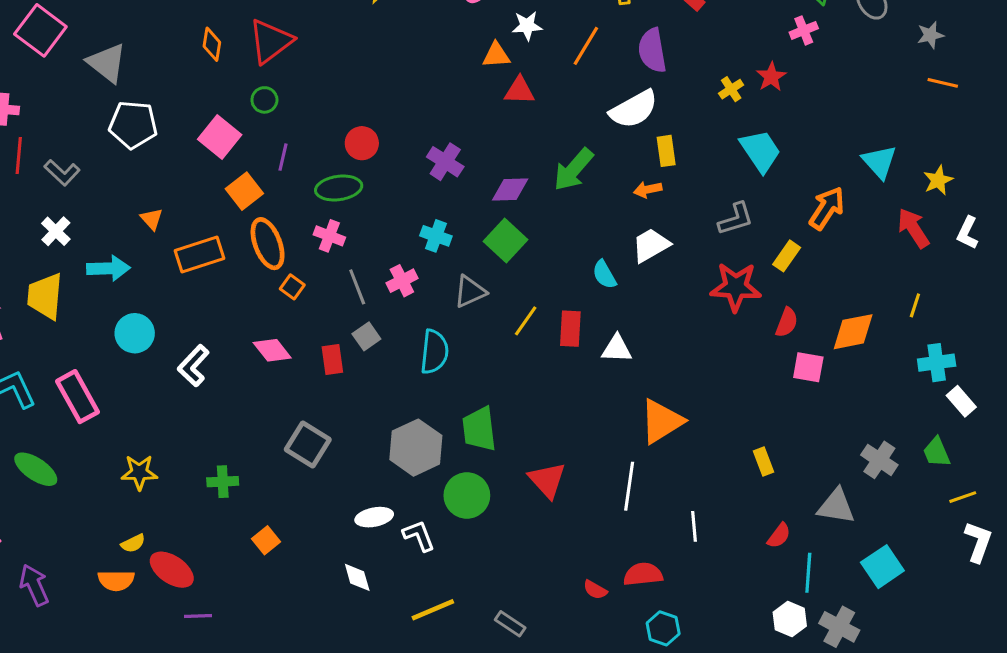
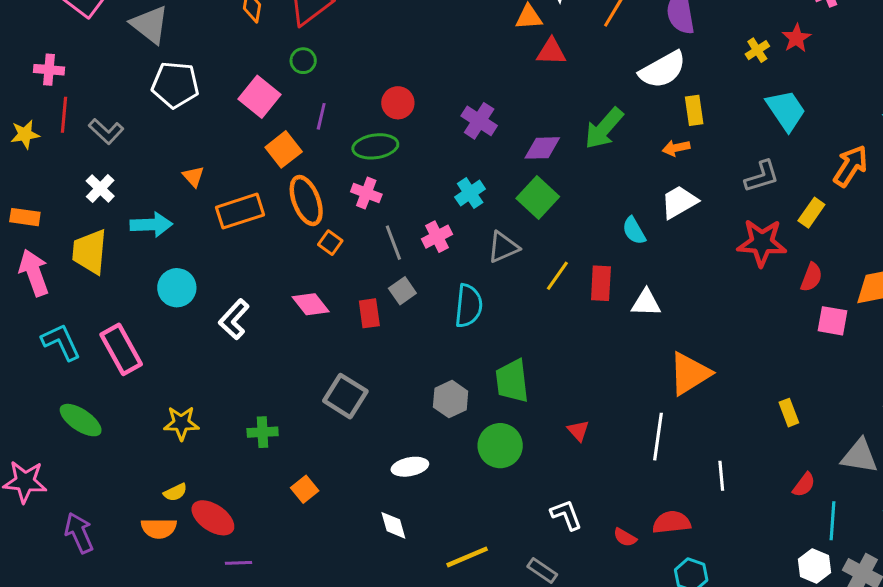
cyan cross: (436, 236) -> (470, 193), turned 36
gray hexagon: (416, 448) -> (451, 399), size x0.7
red triangle: (547, 480) -> (578, 431), size x0.6
white L-shape: (419, 536) -> (566, 515), moved

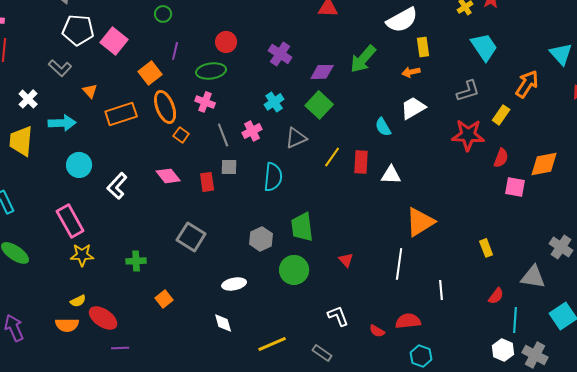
pink square: (260, 97) -> (114, 41), moved
gray L-shape: (106, 131) -> (60, 68), moved
gray square: (402, 291) -> (229, 167), turned 36
pink rectangle: (121, 349) -> (70, 221), moved

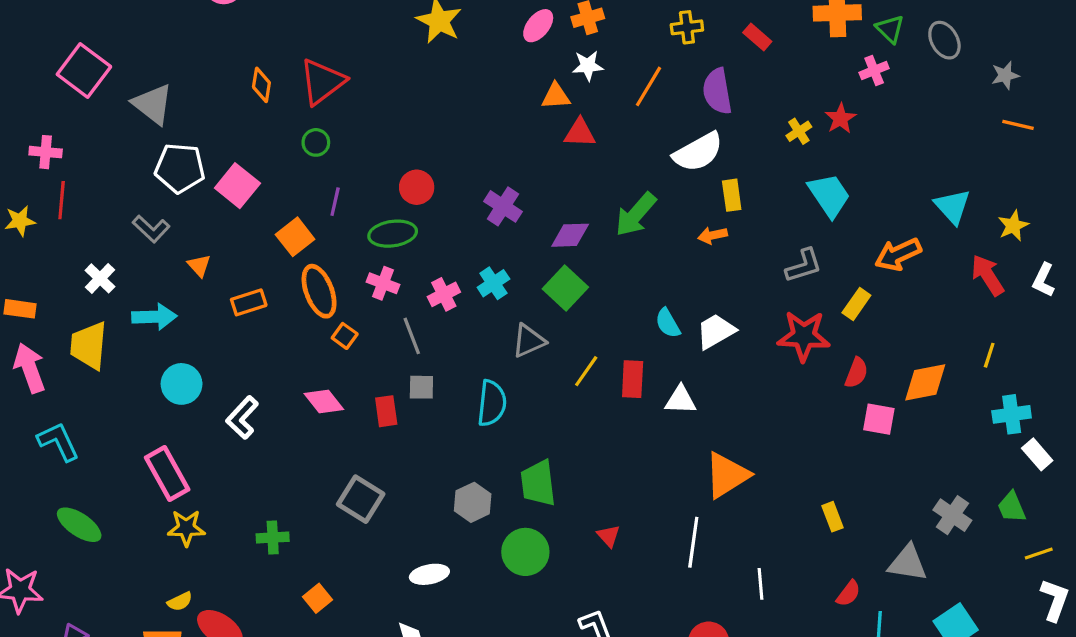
orange arrow: (527, 84) -> (898, 254), turned -148
white trapezoid: (413, 108) -> (716, 331), moved
orange rectangle: (121, 114) -> (249, 302), size x0.7
pink cross: (252, 131) -> (444, 294), moved

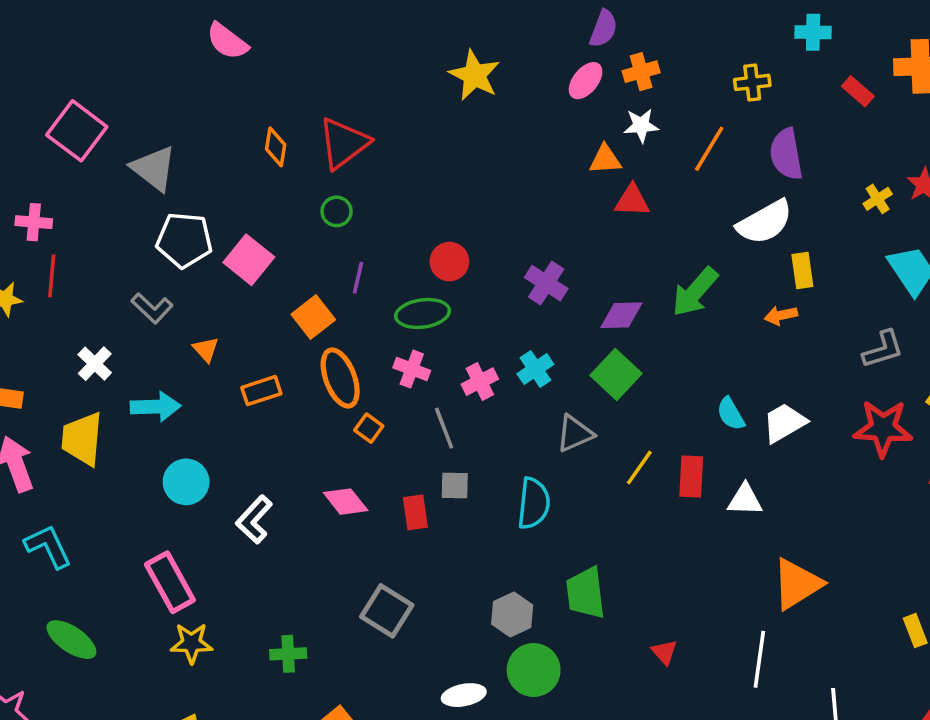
red rectangle: (757, 37) -> (858, 91), moved
green circle: (525, 552) -> (534, 670), moved

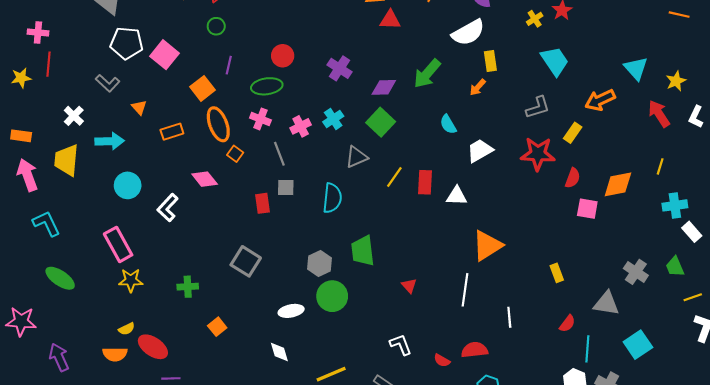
orange arrow: (781, 315) -> (478, 87), turned -36
cyan semicircle: (731, 414) -> (448, 124), moved
pink diamond: (346, 502) -> (205, 179), moved

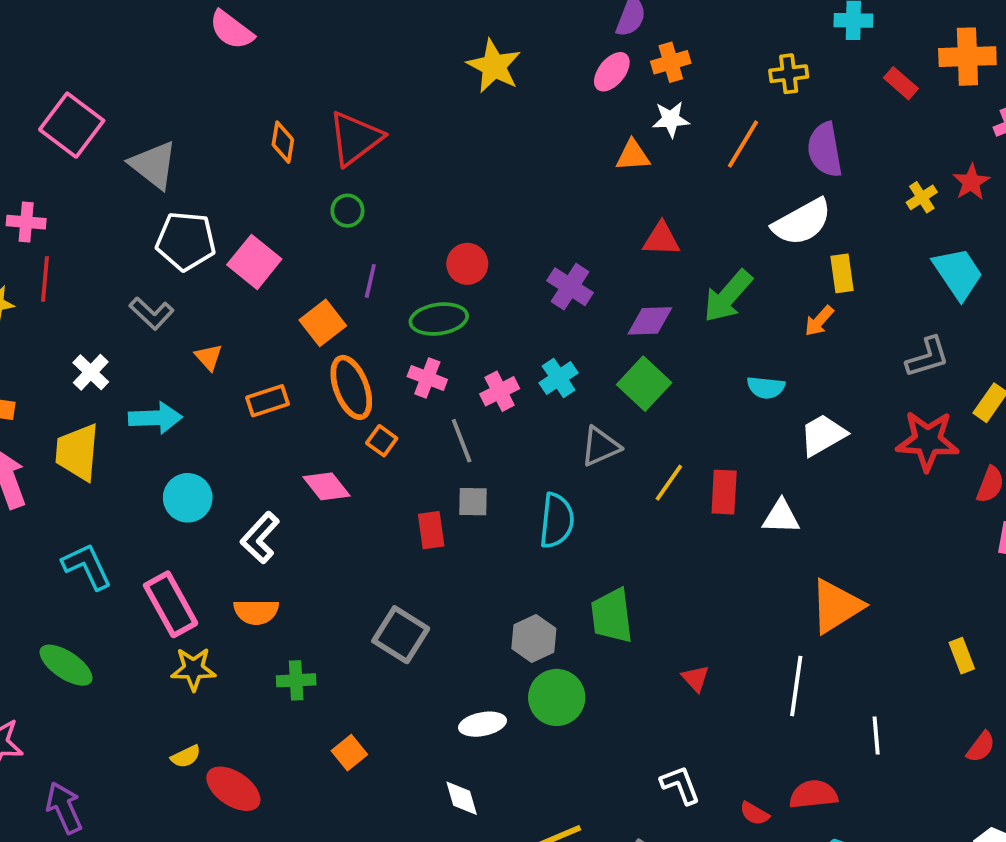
red triangle: (390, 20) -> (661, 239), moved
cyan semicircle: (448, 124) -> (766, 387), turned -54
cyan L-shape: (46, 223) -> (87, 566), moved
orange semicircle: (115, 354) -> (256, 612), moved

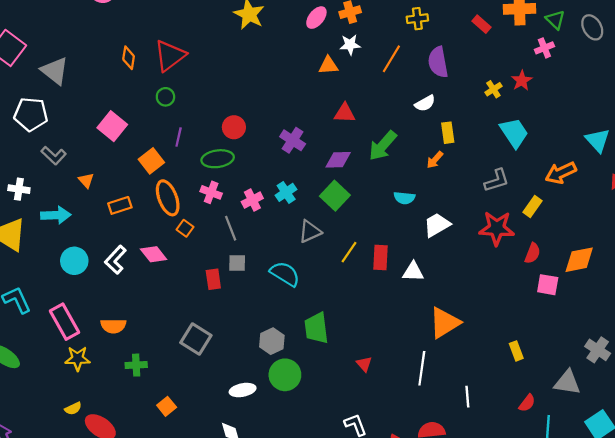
white semicircle: (802, 222) -> (425, 103), size x0.6
white pentagon: (186, 241) -> (31, 114), moved
white cross: (91, 372) -> (19, 189), turned -36
cyan semicircle: (557, 521) -> (285, 274), turned -64
white L-shape: (260, 538) -> (116, 260), moved

